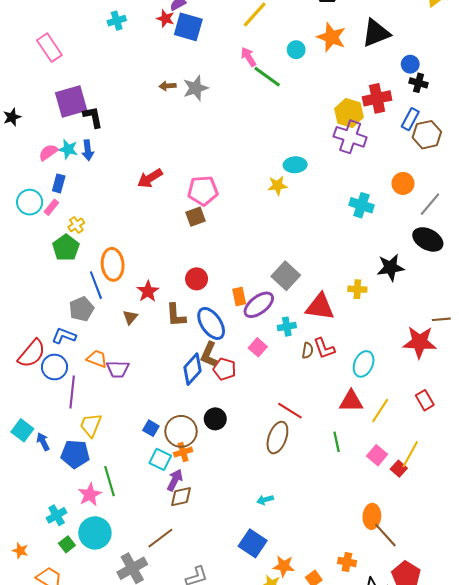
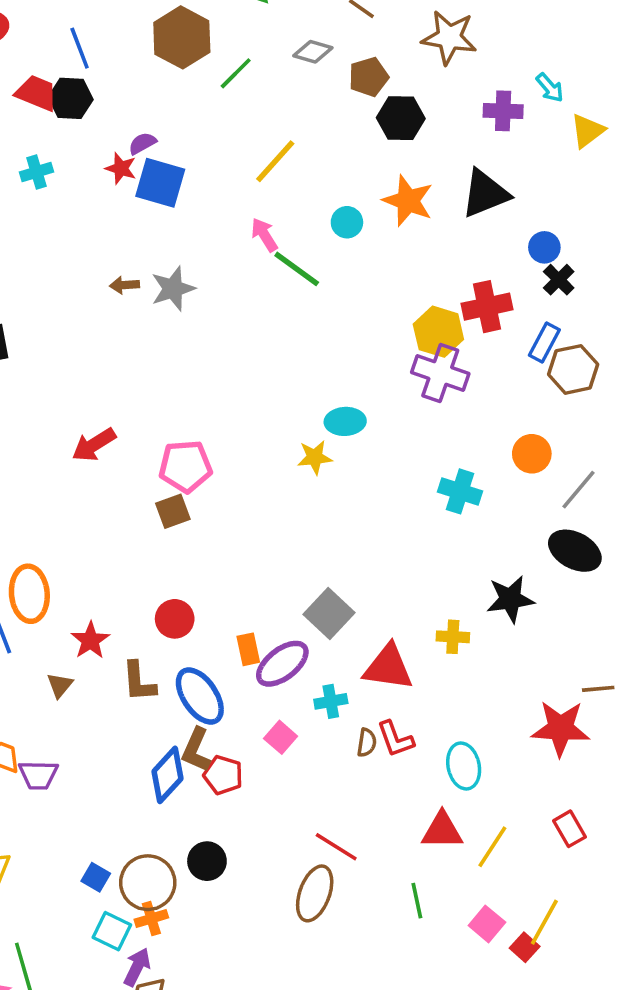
black cross: (419, 83) -> (559, 280), turned 30
cyan ellipse: (364, 364) -> (464, 766), turned -35

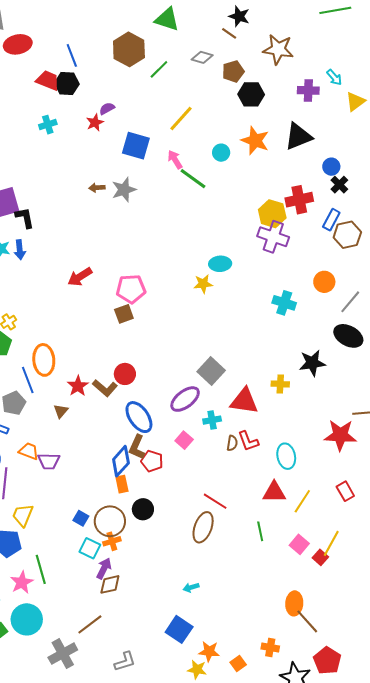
red star: (121, 168) -> (95, 123), turned 30
blue square: (160, 183) -> (136, 146), moved
orange rectangle: (248, 649) -> (122, 484), moved
brown L-shape: (139, 682) -> (105, 388), moved, turned -45

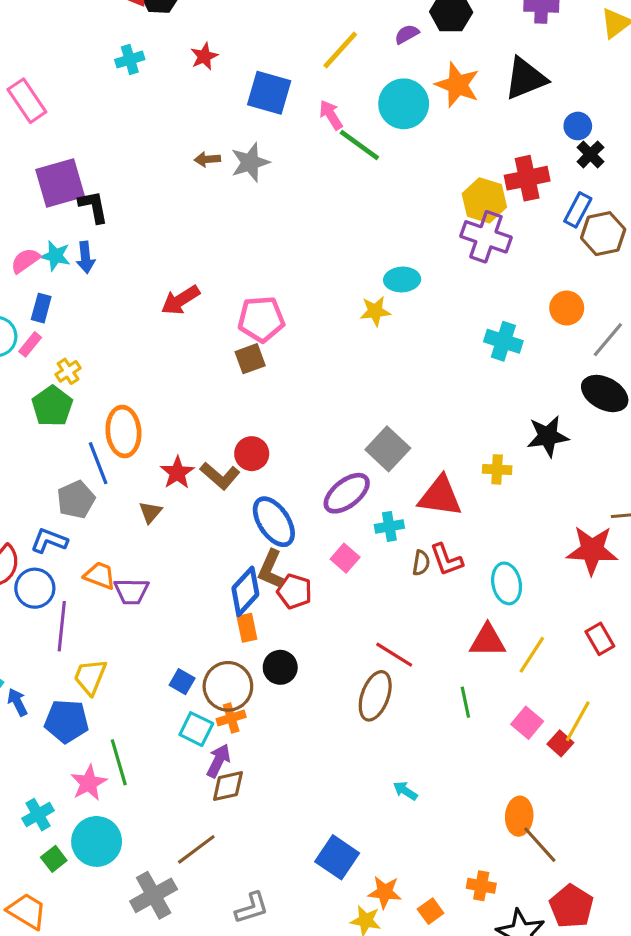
purple semicircle: (107, 108) -> (407, 34), moved
cyan circle: (221, 153) -> (404, 104), size x1.8
cyan arrow: (191, 587) -> (405, 791), moved, turned 49

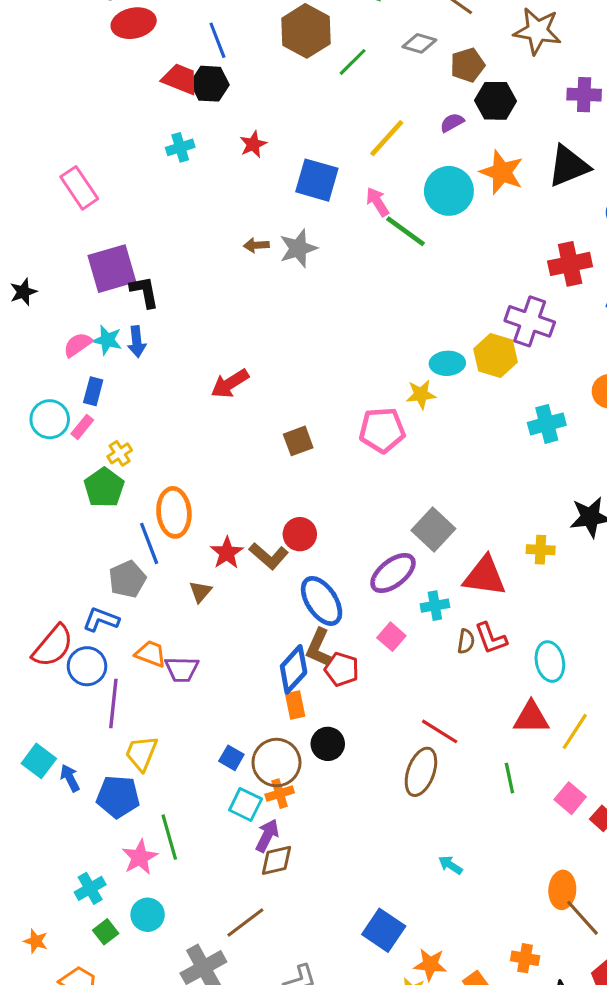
yellow hexagon: (484, 200) -> (496, 356), moved
pink pentagon: (261, 319) -> (382, 430), moved
cyan cross: (503, 341) -> (547, 424), turned -33
cyan circle: (97, 841) -> (148, 915), size x0.7

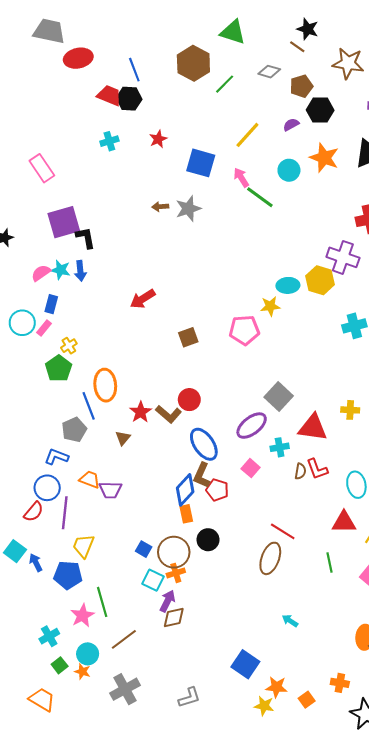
cyan circle: (449, 191) -> (289, 170), size x0.7
red semicircle: (53, 646) -> (34, 512), moved, size x0.7
brown line: (245, 923) -> (124, 639), moved
orange star: (36, 941) -> (82, 672), moved

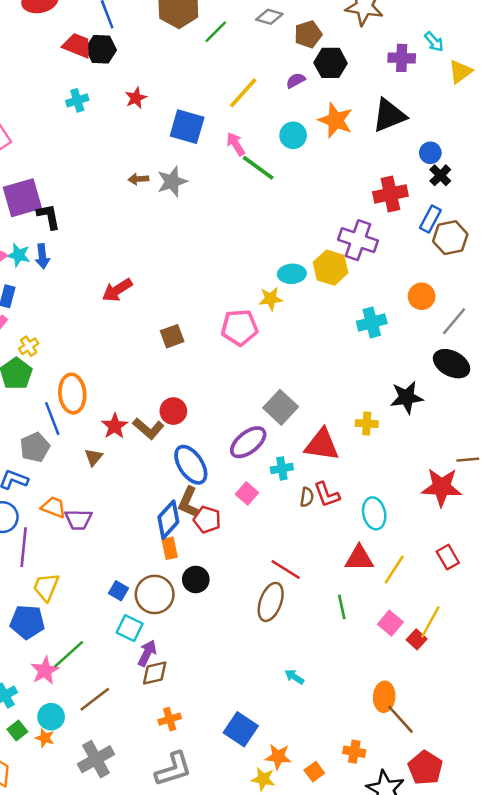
orange cross: (176, 573) -> (170, 719), moved
green line: (102, 602) -> (69, 654), turned 64
gray L-shape: (189, 697) -> (173, 769), size x1.4

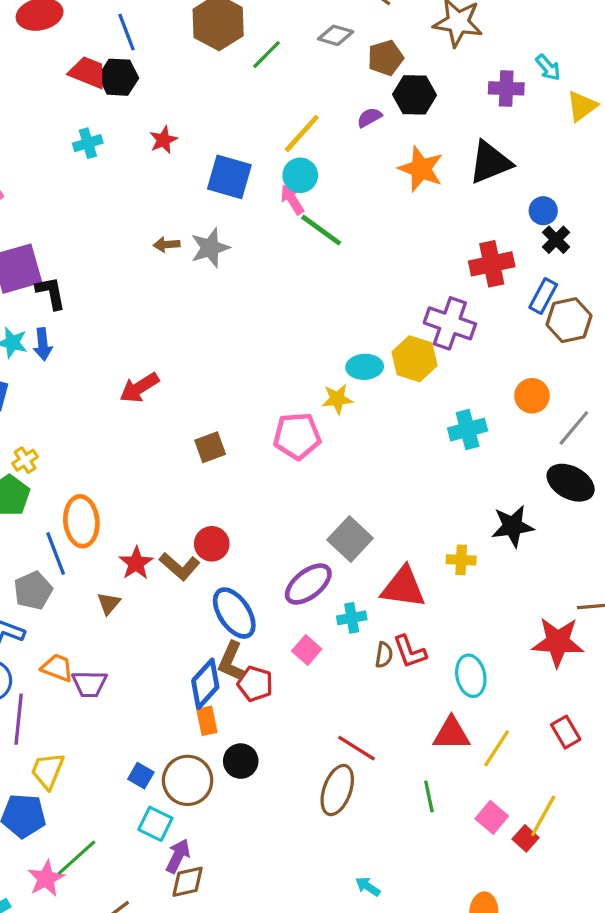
cyan circle: (293, 135) -> (300, 175), moved

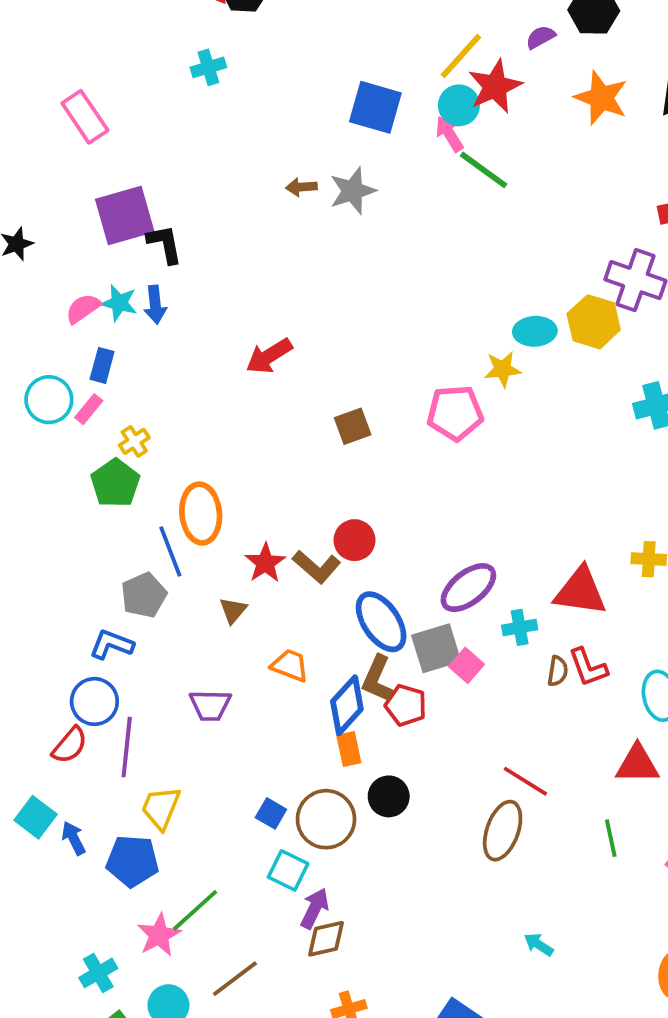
red star: (163, 140) -> (495, 86), moved, size x1.6
gray square: (350, 539) -> (436, 648), moved, turned 30
orange trapezoid: (57, 668) -> (290, 665), moved

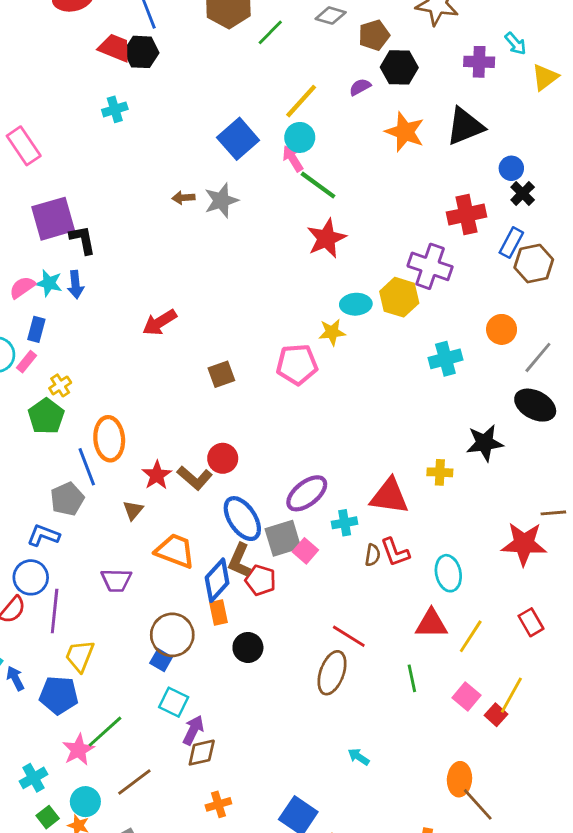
red star: (495, 86) -> (326, 238), moved
blue square: (375, 107) -> (238, 139), turned 33
orange trapezoid: (290, 665) -> (175, 551), size x1.4
brown circle: (326, 819) -> (172, 635), moved

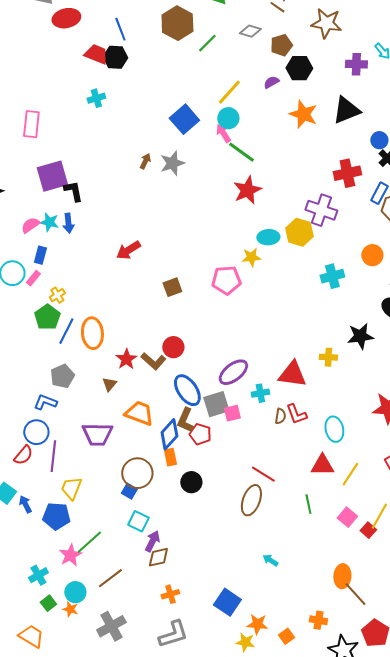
pink rectangle: (24, 146) -> (31, 124), turned 40
brown arrow: (183, 198) -> (145, 161), turned 119
blue line: (87, 467) -> (66, 331), moved, turned 48
pink square: (305, 551) -> (232, 413), turned 36
purple trapezoid: (116, 580) -> (97, 434), size x1.4

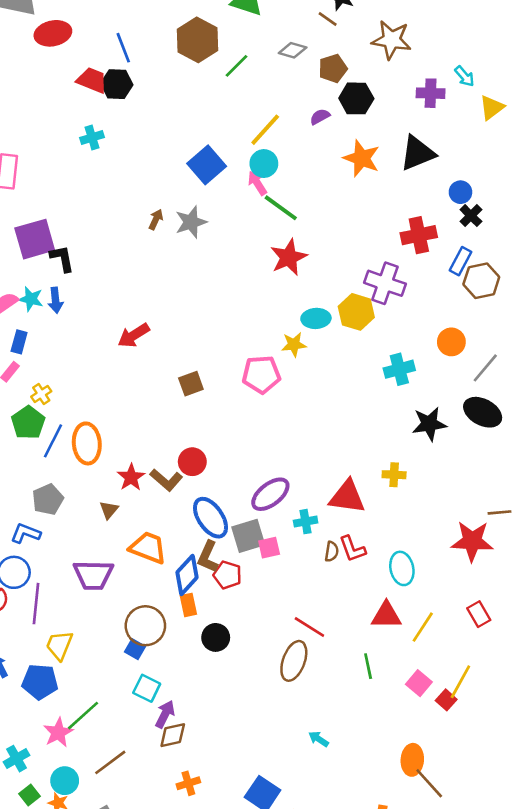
black star: (360, 336) -> (429, 424), moved

